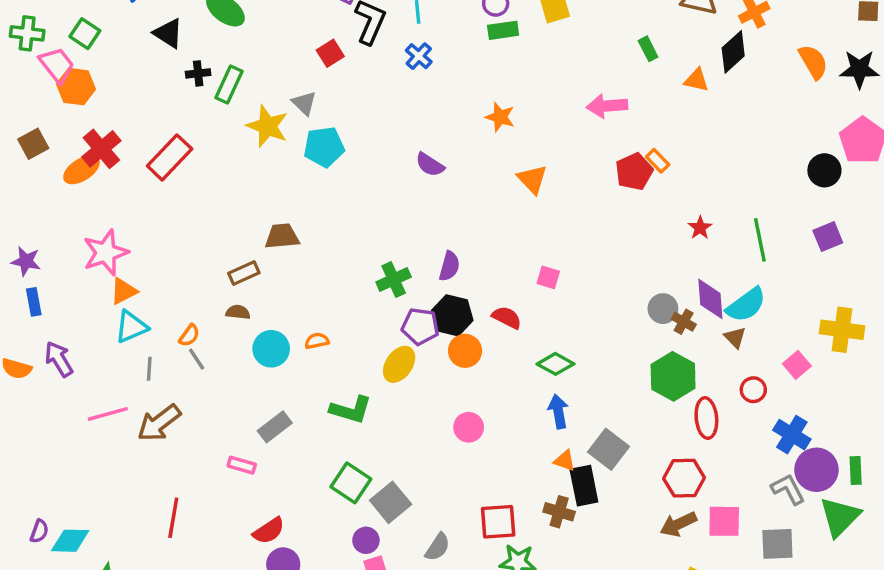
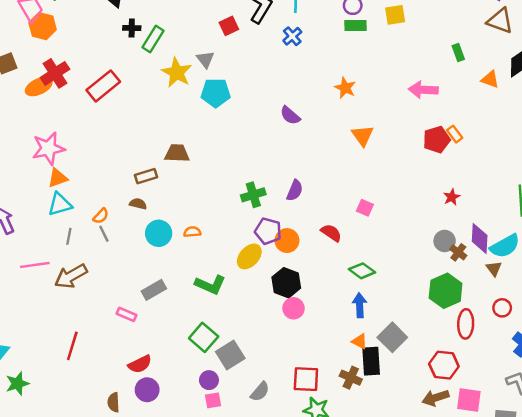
red star: (700, 228) -> (452, 197), moved
black hexagon: (452, 315) -> (286, 283), moved
orange circle: (465, 351) -> (287, 241), moved

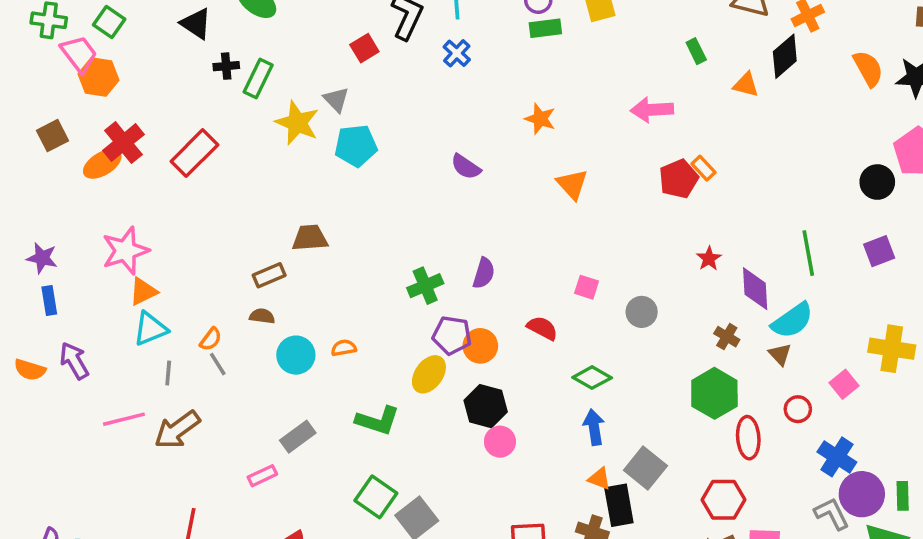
purple diamond: (480, 238) -> (755, 289), moved
gray circle: (445, 241) -> (642, 312), moved
pink rectangle: (126, 314) -> (262, 476), turned -42

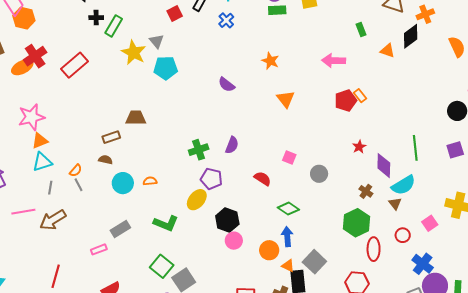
orange circle: (480, 346) -> (269, 250), moved

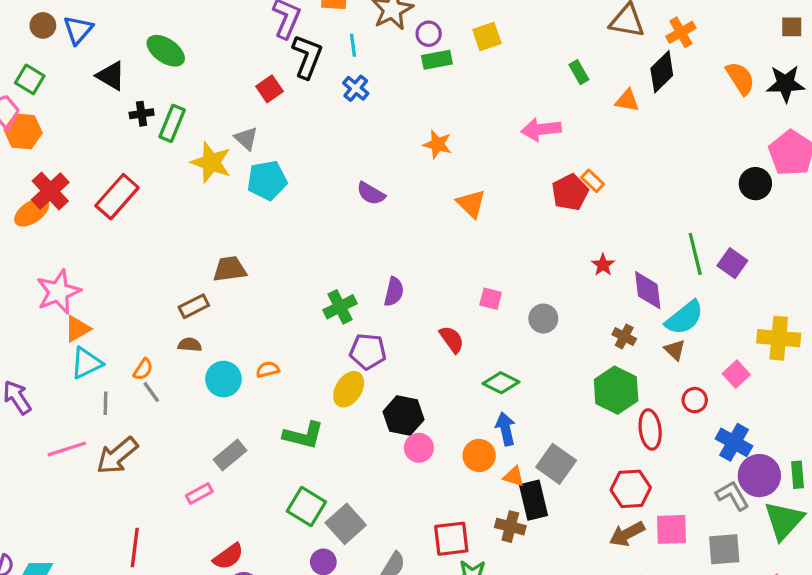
purple square: (455, 150) -> (732, 263), moved, turned -30
red semicircle: (263, 179) -> (452, 339), turned 30

